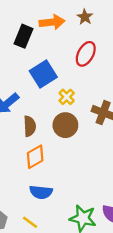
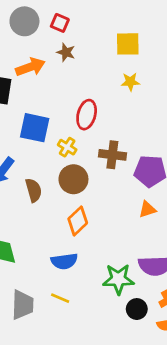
red ellipse: (86, 54) -> (87, 115), moved
blue square: (43, 74) -> (35, 128), turned -32
orange diamond: (35, 157) -> (78, 221), moved

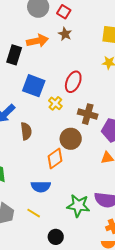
brown circle: (73, 179) -> (71, 139), moved
black circle: (137, 309) -> (56, 237), moved

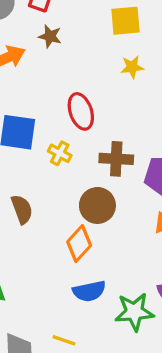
red ellipse: (73, 82) -> (81, 111), turned -30
blue semicircle: (41, 187) -> (89, 291), moved

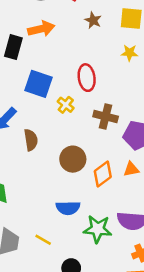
brown star: (50, 36) -> (93, 20), moved
brown circle: (97, 205) -> (73, 159), moved
orange diamond: (79, 244) -> (103, 174), moved

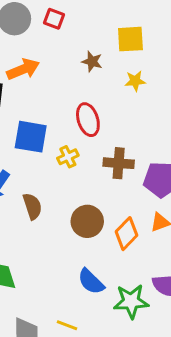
brown star: (93, 20) -> (92, 62), moved
yellow cross: (66, 105) -> (68, 157), turned 35
blue semicircle: (68, 208) -> (91, 282), turned 55

